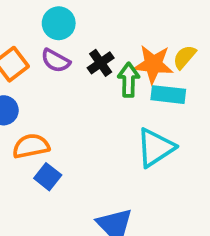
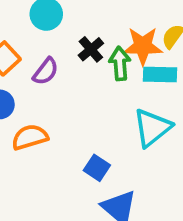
purple semicircle: (56, 61) -> (46, 71), moved, turned -76
blue square: (48, 177) -> (97, 168), moved

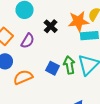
green arrow: (120, 64) -> (69, 65), moved
blue square: (97, 168) -> (53, 68), moved

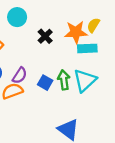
purple semicircle: (28, 41) -> (20, 75), moved

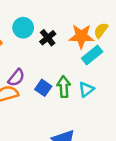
cyan circle: (17, 17) -> (23, 28), moved
cyan rectangle: (87, 48) -> (92, 55), turned -42
cyan triangle: (85, 80) -> (86, 89), size x0.6

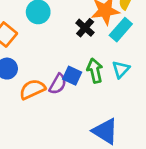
black cross: (48, 38) -> (85, 28), moved
purple semicircle: (16, 78) -> (58, 84), moved

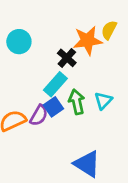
cyan rectangle: (121, 30) -> (55, 84), moved
blue square: (72, 76) -> (53, 107), turned 30

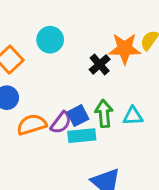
cyan rectangle: (55, 84) -> (82, 136), moved, turned 35
cyan triangle: (103, 101) -> (133, 116), turned 36

